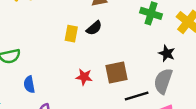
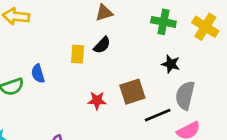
black star: (167, 53) -> (171, 64), moved
blue semicircle: (29, 84) -> (38, 74), moved

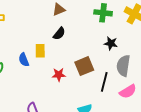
yellow rectangle: (78, 54) -> (40, 51), moved
blue semicircle: (38, 74) -> (24, 60), moved
black line: (158, 115) -> (104, 82), turned -48

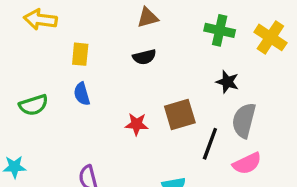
black semicircle: (59, 34) -> (144, 57), turned 32
yellow rectangle: (40, 51) -> (80, 54), moved

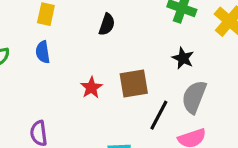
black semicircle: (144, 57) -> (107, 24), turned -65
red star: (137, 124) -> (91, 88), turned 30

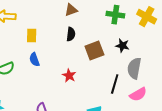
brown square: (134, 84) -> (94, 51), moved

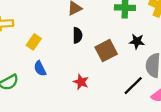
yellow rectangle: (32, 35) -> (34, 42), turned 40
black line: (115, 84) -> (133, 86), turned 36

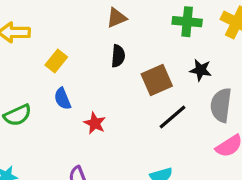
red star: (81, 82) -> (95, 123), moved
black line: (133, 86) -> (172, 117), moved

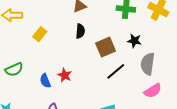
blue semicircle: (62, 99) -> (45, 81), moved

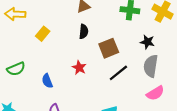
black star: (134, 41) -> (147, 42), moved
red star: (65, 75) -> (79, 68), moved

